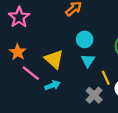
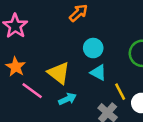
cyan triangle: (88, 61) -> (98, 73), turned -32
cyan arrow: (52, 85) -> (67, 99), moved

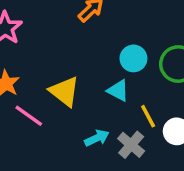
cyan circle: (93, 48) -> (133, 58), moved
cyan arrow: (67, 99) -> (97, 138), moved

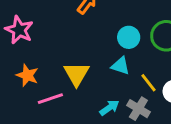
yellow triangle: (64, 91) -> (76, 74), turned 32
pink line: (29, 116) -> (50, 99), turned -45

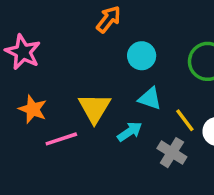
cyan circle: (129, 37) -> (142, 56), moved
cyan arrow: (109, 108) -> (130, 132), moved

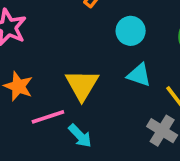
cyan arrow: (130, 132) -> (80, 136), moved, turned 80

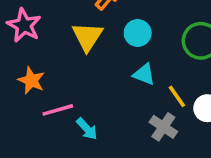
yellow triangle: (82, 85) -> (87, 37), moved

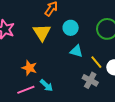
orange star: (31, 80) -> (29, 68), moved
pink line: (58, 110) -> (26, 90), moved

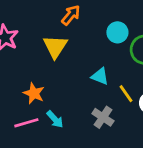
cyan circle: (71, 28) -> (117, 32), moved
gray cross: (90, 80) -> (103, 117), moved

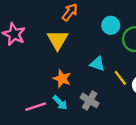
orange star: (34, 93) -> (62, 79), moved
gray cross: (103, 117) -> (90, 100), moved

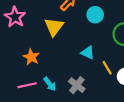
cyan circle: (111, 25) -> (95, 15), moved
orange star: (62, 79) -> (31, 57), moved

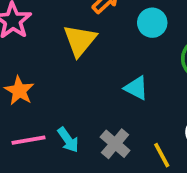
orange star: (31, 57) -> (19, 91), moved
yellow line: (107, 68) -> (162, 155), moved

